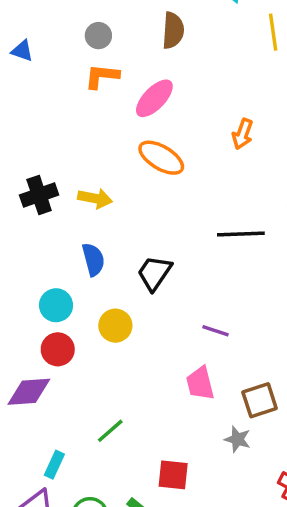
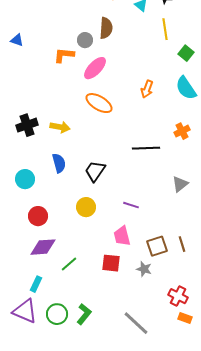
gray circle: (98, 36) -> (85, 40), moved
cyan circle: (56, 305) -> (25, 179), moved
yellow circle: (115, 326) -> (86, 207), moved
purple diamond: (29, 392) -> (43, 247), moved
red square: (173, 475) -> (111, 263), moved

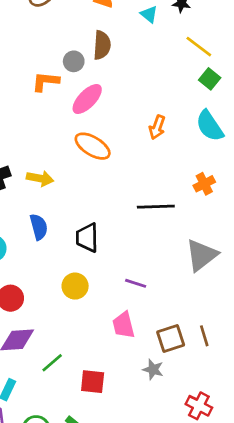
yellow line: (165, 29) -> (199, 47), moved, turned -45
black trapezoid: (95, 171) -> (87, 238), turned -35
gray triangle: (180, 184) -> (202, 255), size x1.5
red square: (111, 263) -> (93, 382), moved

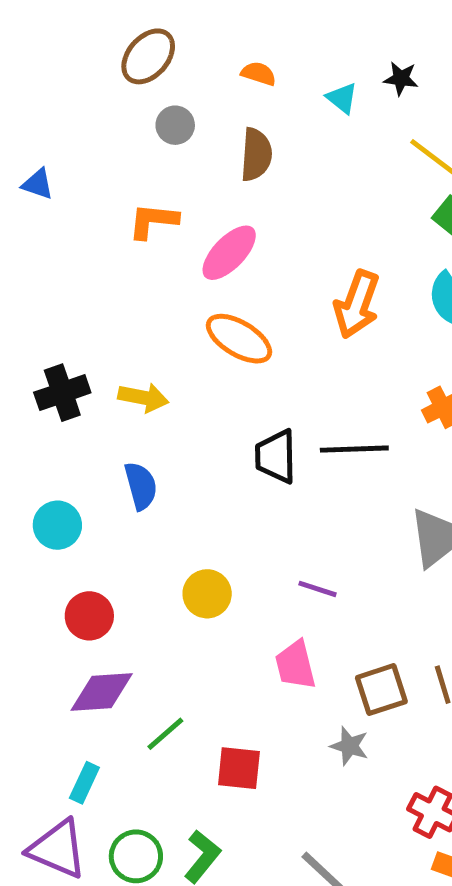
gray circle: (74, 61) -> (175, 125), moved
orange arrow: (157, 127) -> (357, 304), size x1.5
black trapezoid: (87, 238) -> (276, 456), moved

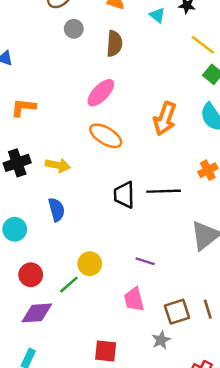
orange L-shape: (153, 221) -> (23, 108), moved
green line: (165, 734) -> (69, 285), moved
gray star: (349, 746) -> (161, 340), turned 30

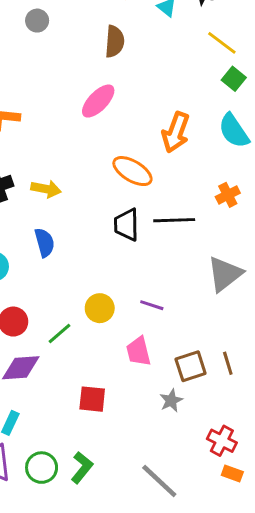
gray circle: (74, 29) -> (37, 21), moved
orange ellipse: (106, 136) -> (132, 171), moved
yellow circle: (90, 264) -> (100, 308), moved
red square: (106, 351) -> (92, 399), moved

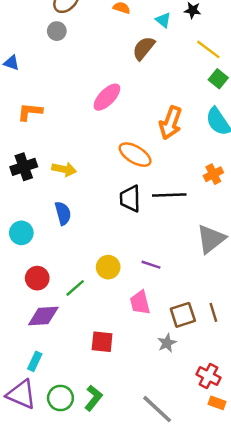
brown semicircle: (115, 41) -> (144, 48), moved, turned -145

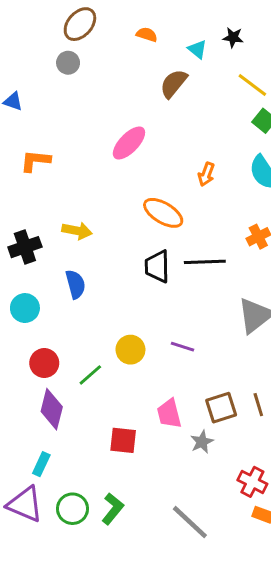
orange arrow: (171, 123) -> (206, 174), size x0.6
black cross: (24, 167) -> (25, 247), moved
pink trapezoid: (140, 303) -> (169, 414), moved
purple diamond: (43, 316) -> (52, 409), turned -72

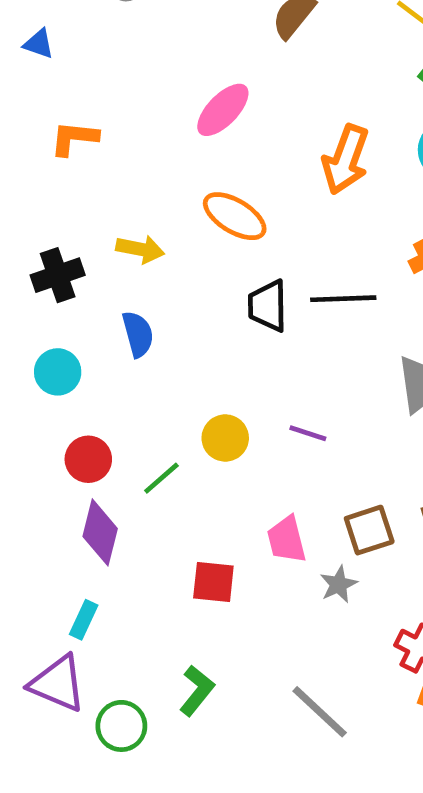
orange arrow: (206, 174) -> (346, 159), size x1.8
orange ellipse: (163, 213) -> (235, 216), moved
green circle: (72, 509) -> (121, 726), moved

